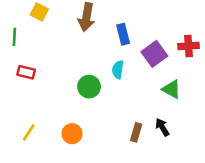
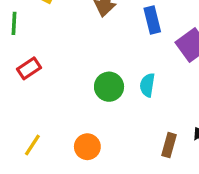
cyan semicircle: (118, 70) -> (147, 85), moved
red rectangle: (26, 72) -> (29, 68), turned -48

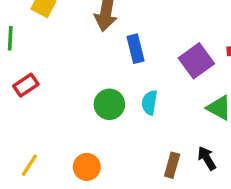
blue rectangle: (152, 20) -> (135, 49), moved

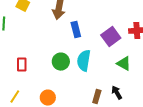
red rectangle: (26, 85) -> (22, 65), moved, turned -56
cyan semicircle: (149, 103) -> (84, 61), size x1.5

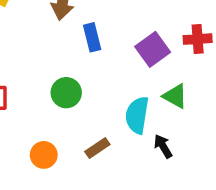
cyan semicircle: (84, 61) -> (137, 115), moved
brown rectangle: (97, 97) -> (97, 148), moved, turned 40

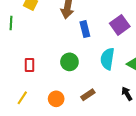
purple square: (153, 49) -> (120, 25), moved
cyan semicircle: (137, 115) -> (107, 59), moved

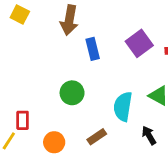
cyan semicircle: (107, 59) -> (123, 107), moved
red rectangle: (29, 65) -> (23, 120), moved

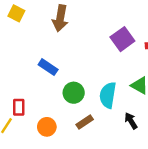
blue rectangle: (93, 49) -> (48, 67), moved, turned -42
green circle: (72, 93) -> (74, 93), moved

